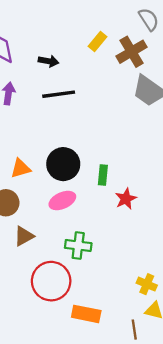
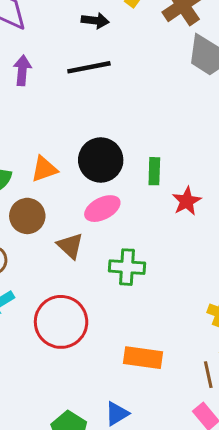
black arrow: (48, 61) -> (95, 21), moved
brown triangle: (24, 236) -> (70, 246), moved, turned -45
red circle: (51, 281) -> (61, 322), moved

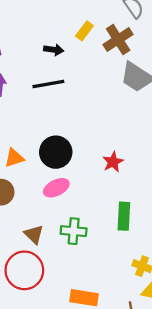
green rectangle: (154, 171) -> (124, 216), moved, size x1.4
red star: (187, 201) -> (113, 162), moved
brown triangle: (70, 246) -> (34, 234), moved

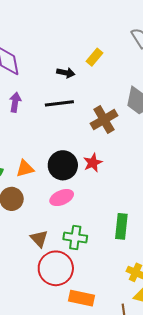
brown cross: (118, 40) -> (104, 120), moved
red star: (113, 162) -> (93, 163), moved
red circle: (24, 270) -> (56, 268), moved

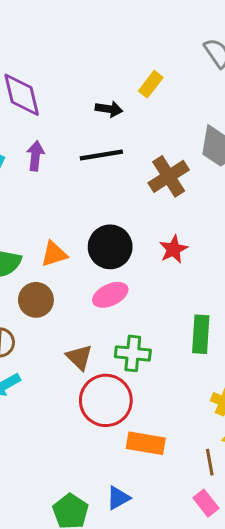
red star: (93, 163) -> (173, 249), moved

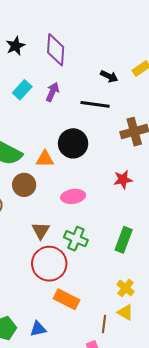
black circle: (110, 247) -> (73, 143), moved

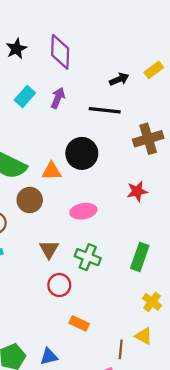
black arrow: (109, 76) -> (119, 79), turned -48
red circle: (49, 264) -> (59, 285), size x0.6
yellow cross: (126, 288) -> (152, 302), moved
orange rectangle: (67, 299) -> (79, 323), size x0.7

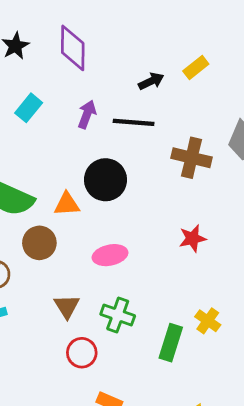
purple arrow: (58, 98) -> (87, 114), moved
brown cross: (148, 139) -> (191, 158), turned 32
red star: (137, 191) -> (193, 238), moved
green rectangle: (140, 257) -> (171, 343), moved
yellow cross: (152, 302) -> (208, 321), moved

